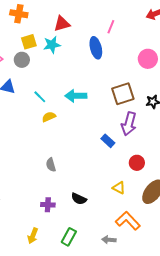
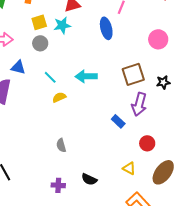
gray circle: (22, 60) -> (40, 43), moved

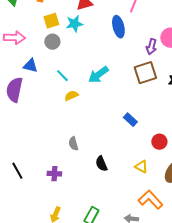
cyan arrow: (86, 76) -> (98, 75), turned -35
purple arrow: (139, 104) -> (151, 47), moved, size x0.7
black semicircle: (89, 179) -> (101, 164), moved, turned 42
purple cross: (58, 185) -> (54, 174), moved

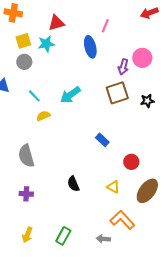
gray semicircle: (73, 144) -> (26, 156), moved, size x1.6

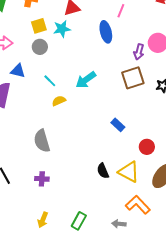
black semicircle: (73, 184) -> (103, 171), moved
yellow triangle: (113, 187) -> (129, 172), size x1.6

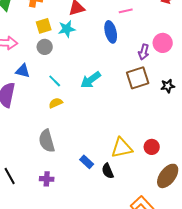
pink line: (121, 11) -> (126, 11), turned 56
yellow semicircle: (59, 101) -> (56, 103), moved
blue rectangle: (118, 125) -> (87, 162), moved
yellow triangle: (129, 172) -> (122, 148), moved, turned -40

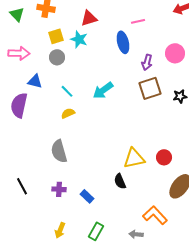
cyan star: (67, 29) -> (79, 39), turned 30
purple arrow: (144, 52) -> (147, 62), moved
blue rectangle: (87, 162) -> (87, 196), moved

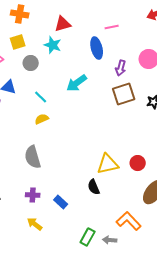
yellow square: (56, 36) -> (18, 42), moved
cyan arrow: (103, 90) -> (77, 83), moved
yellow arrow: (60, 230) -> (35, 224), moved, turned 105
green rectangle: (96, 231) -> (88, 237), moved

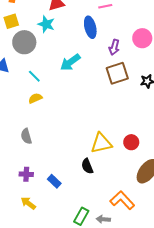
gray circle: (31, 63) -> (24, 42), size x1.5
gray semicircle: (33, 157) -> (26, 136), size x0.7

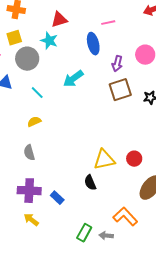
yellow semicircle: (35, 98) -> (34, 122), moved
purple cross: (26, 174) -> (29, 191), size x1.6

